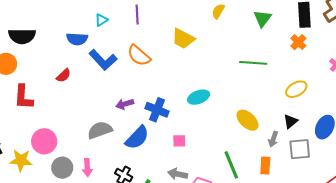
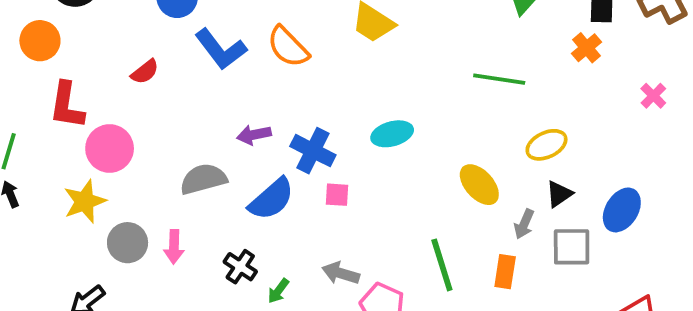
yellow ellipse: (296, 89) -> (547, 145), moved
pink circle: (44, 141) -> (110, 148), moved
pink square: (179, 141) -> (337, 195), moved
yellow star: (21, 160) -> (85, 201), moved, turned -30

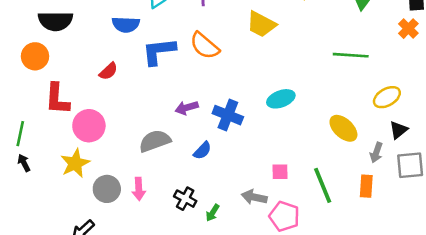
blue L-shape: (221, 49) -> (159, 51), turned 126
pink square: (337, 195) -> (280, 172), moved
blue semicircle: (271, 199) -> (202, 151), size x0.6

